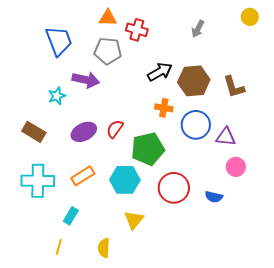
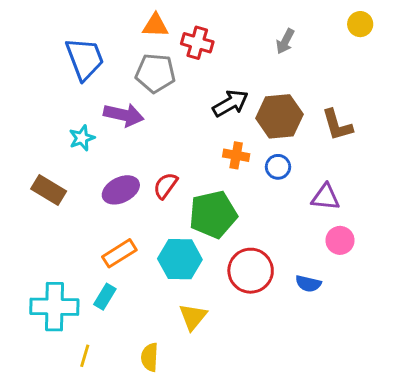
blue circle: (196, 125) -> (278, 167), moved, size x0.6
cyan cross: (38, 181) -> (54, 307), moved
cyan rectangle: (71, 216) -> (105, 297), moved

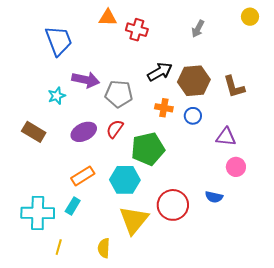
gray pentagon: (155, 73) -> (119, 94), moved
red circle: (251, 271) -> (173, 205), moved
yellow triangle: (193, 317) -> (134, 220), size x1.5

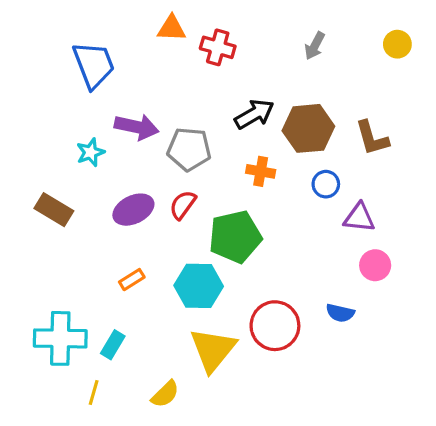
yellow circle: (250, 17) -> (397, 44), moved
blue circle: (193, 116) -> (326, 184), moved
orange rectangle: (83, 176) -> (132, 280), size x0.7
cyan rectangle: (73, 206) -> (113, 345), moved
yellow semicircle: (104, 248) -> (165, 394), turned -138

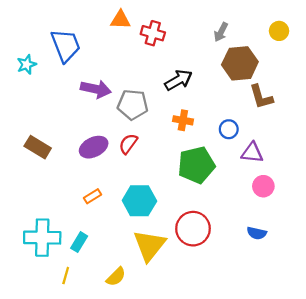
brown hexagon: (308, 128) -> (240, 63), moved
cyan star: (90, 152) -> (27, 64), moved
green pentagon: (235, 237) -> (196, 165), moved
blue semicircle: (340, 313) -> (257, 233), moved

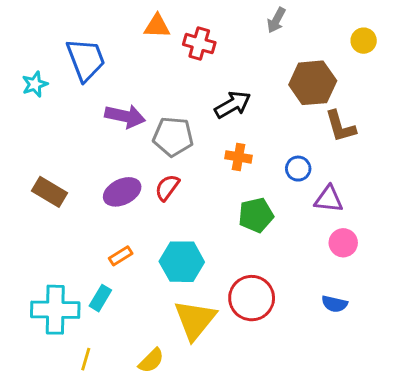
gray arrow: (221, 32) -> (276, 20), moved
green pentagon: (196, 165) -> (256, 215), size x0.7
cyan rectangle: (79, 242) -> (100, 298), moved

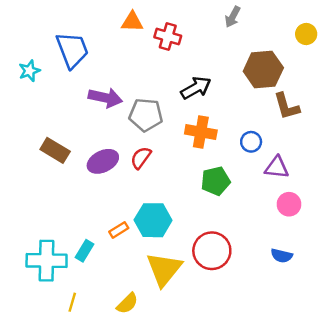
orange cross: (238, 157) -> (201, 132), size x1.4
brown rectangle: (49, 192) -> (55, 150), moved
orange rectangle: (121, 256) -> (119, 230), moved

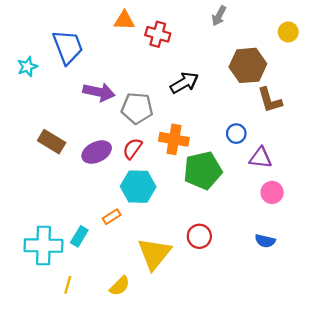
orange cross: (201, 132) -> (174, 139), moved
green pentagon: (216, 181) -> (203, 170), size x1.4
cyan hexagon: (153, 220) -> (138, 187), moved
red circle: (212, 251) -> (199, 236), size x0.7

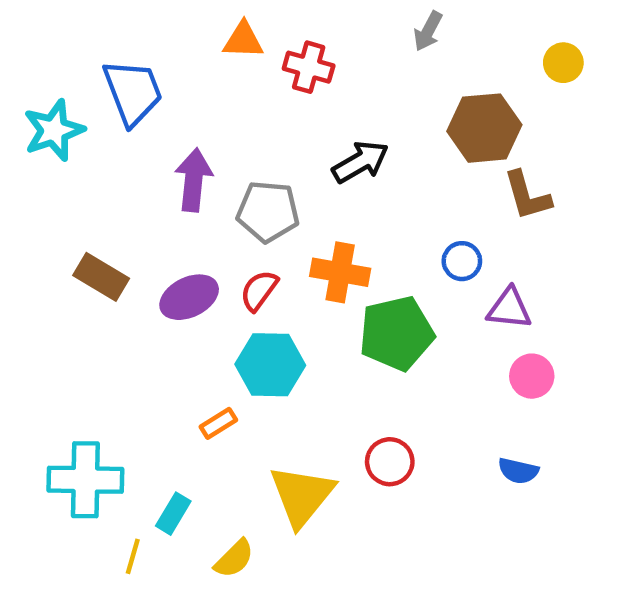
cyan star: (27, 67) -> (54, 130), size x1.5
purple arrow: (99, 92) -> (194, 180), turned -96
cyan rectangle: (79, 236) -> (173, 514), moved

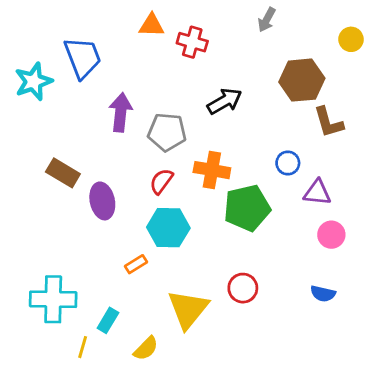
purple ellipse: (189, 297) -> (102, 201), moved, turned -76

